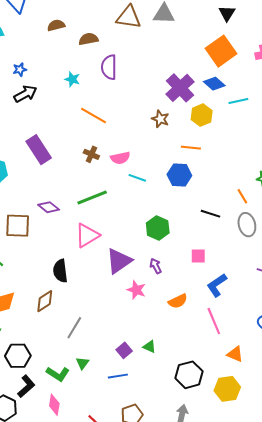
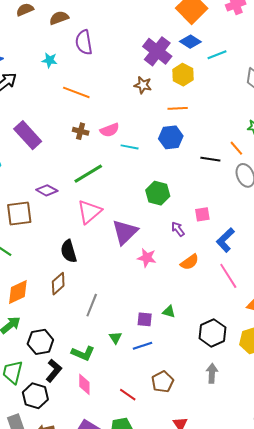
black line: (210, 214) -> (210, 159), moved
purple arrow: (156, 266) -> (178, 229), moved
purple square: (124, 350) -> (145, 319), turned -35
green triangle: (82, 363) -> (115, 338), moved

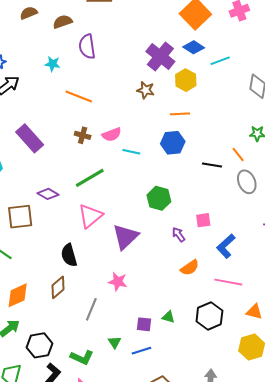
pink star: (147, 258) -> (118, 282), moved
pink line: (228, 276) -> (228, 282), turned -48
black hexagon: (212, 333) -> (209, 316), moved

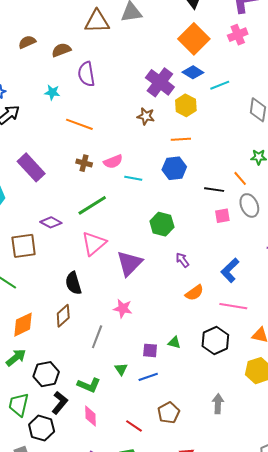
pink square: (203, 220) -> (222, 216), moved

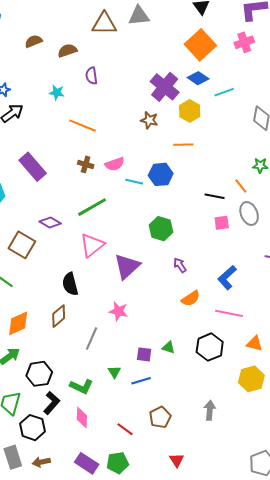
purple semicircle: (86, 74) -> (91, 76), size x0.7
blue hexagon: (174, 168) -> (161, 174), moved
brown square: (24, 246) -> (22, 245), turned 36

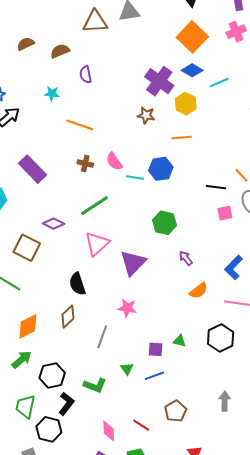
pink semicircle: (115, 164) -> (114, 161), turned 78
pink diamond: (82, 418) -> (109, 431), moved

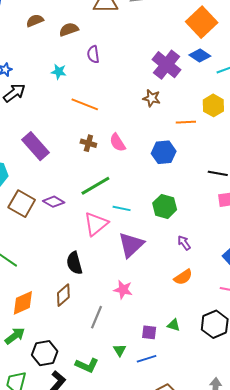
yellow hexagon: (186, 104) -> (213, 105), moved
cyan line: (135, 178) -> (122, 208), moved
brown square: (27, 248) -> (22, 204), moved
orange semicircle: (199, 291) -> (183, 277), moved

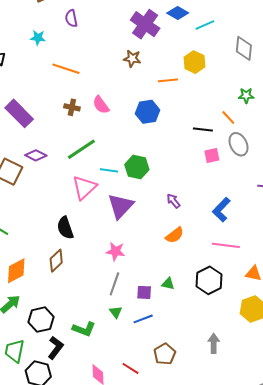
purple diamond: (54, 202) -> (36, 155), moved
green hexagon: (165, 206) -> (137, 167), moved
gray line: (97, 317) -> (114, 284), moved

